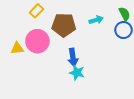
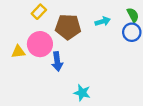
blue arrow: (73, 57) -> (57, 61), moved
cyan star: (77, 73) -> (82, 93), moved

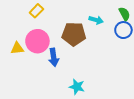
cyan arrow: (103, 21) -> (96, 20), turned 32
brown pentagon: (68, 27) -> (74, 34), moved

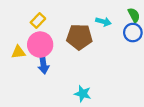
yellow rectangle: (36, 11) -> (38, 21), moved
blue arrow: (54, 57) -> (43, 64), moved

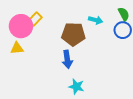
pink circle: (40, 45) -> (21, 26), moved
blue arrow: (43, 64) -> (67, 59), moved

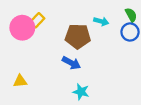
yellow triangle: (17, 48) -> (20, 81), moved
blue arrow: (67, 59) -> (71, 63), turned -54

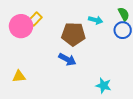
cyan star: (81, 92) -> (104, 86), moved

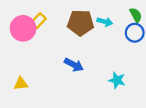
brown pentagon: (73, 34) -> (81, 23), moved
cyan star: (104, 86) -> (117, 80), moved

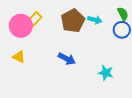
brown pentagon: (81, 23) -> (73, 21), turned -30
yellow triangle: (21, 84) -> (19, 57), moved, turned 32

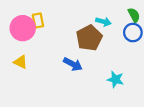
yellow rectangle: (35, 19) -> (38, 21), turned -56
brown pentagon: (73, 21) -> (89, 38), moved

